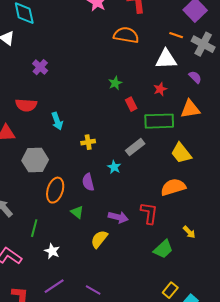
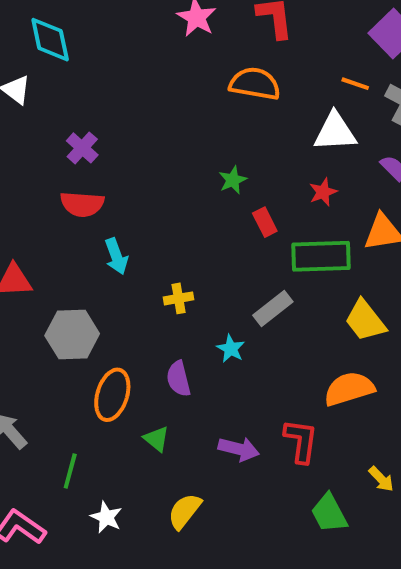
red semicircle: (26, 105) -> (82, 204), moved
yellow semicircle: (99, 239) -> (185, 511), moved
green trapezoid: (163, 249) -> (329, 513), turned 105

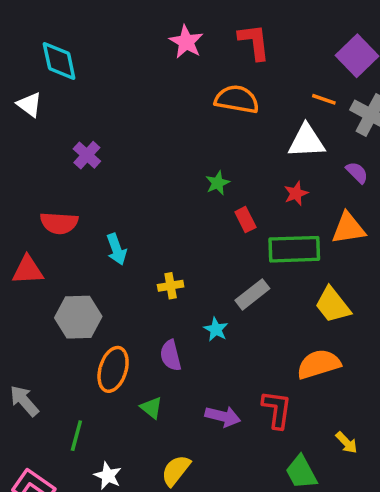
red semicircle: (82, 204) -> (59, 223), moved

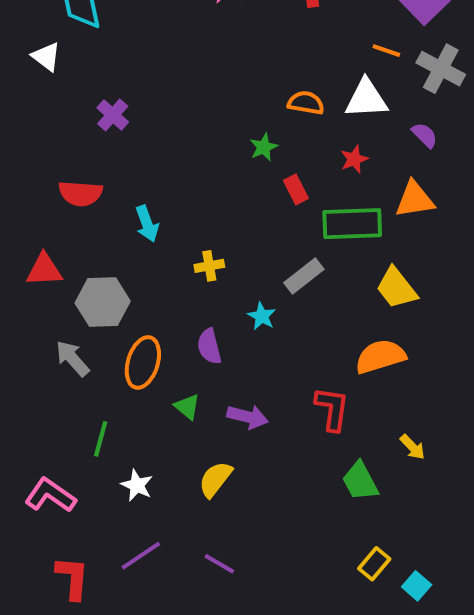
orange semicircle: (237, 99) -> (306, 103), moved, size x0.7
red triangle: (28, 270) -> (44, 270), moved
gray arrow: (24, 401) -> (72, 358), moved
purple arrow: (223, 416) -> (248, 417), moved

